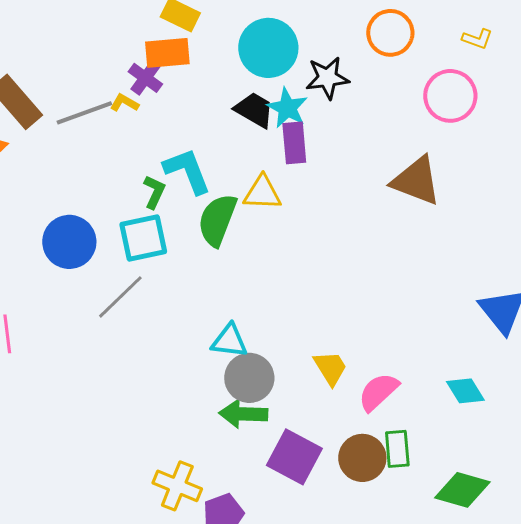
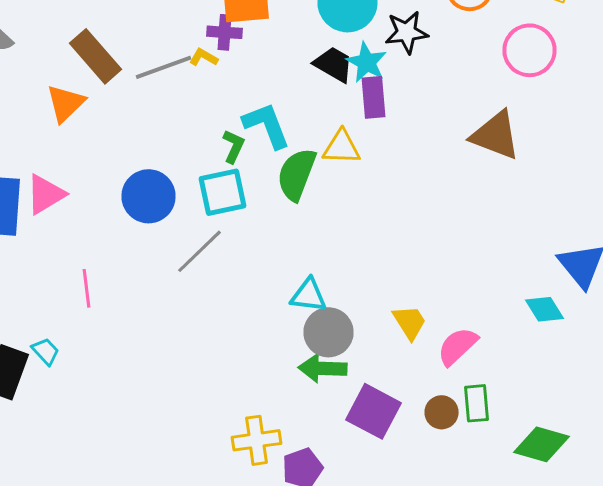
purple cross: (145, 78) -> (224, 32), turned -32
cyan diamond: (465, 391) -> (544, 309), moved
brown circle: (362, 458) -> (442, 412), size x0.7
yellow cross: (177, 486) -> (256, 440), turned -30

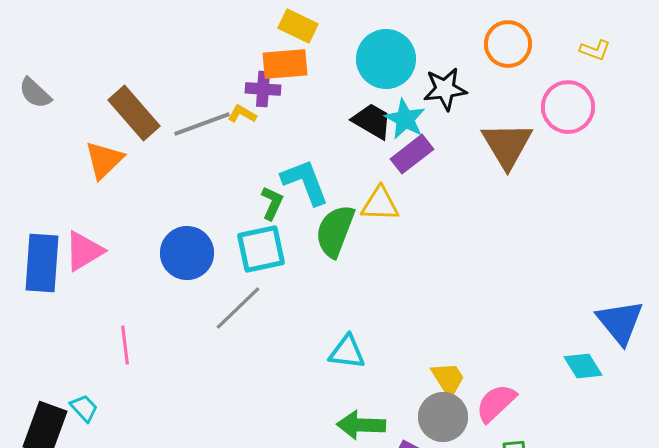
purple rectangle: (374, 97) -> (412, 154), turned 57
brown triangle: (496, 135) -> (507, 145), moved, turned 38
gray circle: (328, 332) -> (443, 417), moved

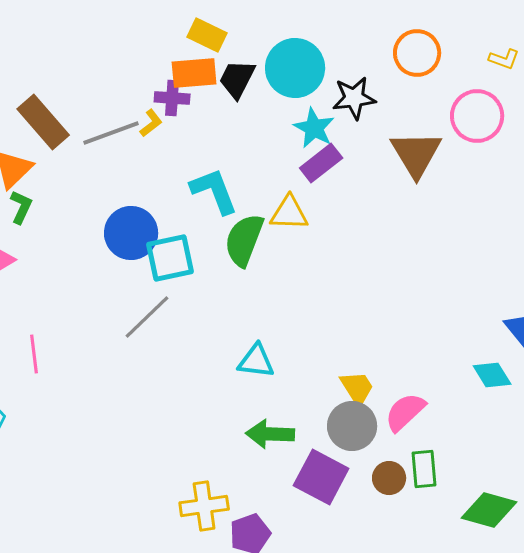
yellow L-shape: (242, 114) -> (151, 123), turned 112
black trapezoid: (372, 121) -> (237, 79), moved, turned -93
green L-shape: (272, 203) -> (21, 207), moved
blue circle: (187, 253) -> (131, 233), moved

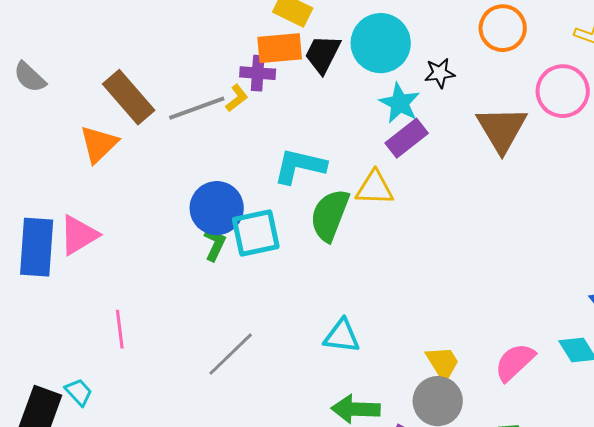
black star: (354, 98) -> (440, 73), size x0.7
cyan L-shape: (214, 191) -> (300, 166), turned -56
green L-shape: (21, 207) -> (215, 244), moved
gray line: (147, 317) -> (231, 354), moved
pink semicircle: (405, 412) -> (515, 362), moved

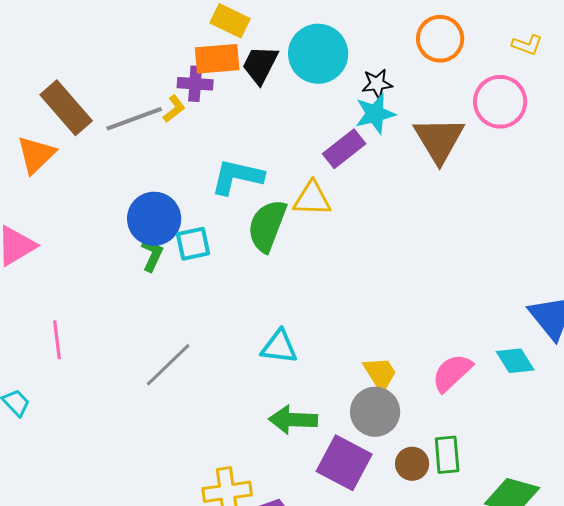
cyan star: (400, 103) -> (375, 114), moved, turned 30
cyan square: (256, 233) -> (193, 244), size x0.7

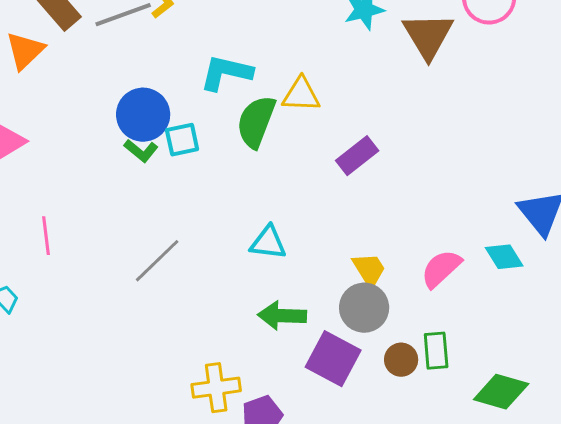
purple rectangle: (344, 149) -> (357, 156), moved
green L-shape: (152, 255) -> (141, 151), turned 104

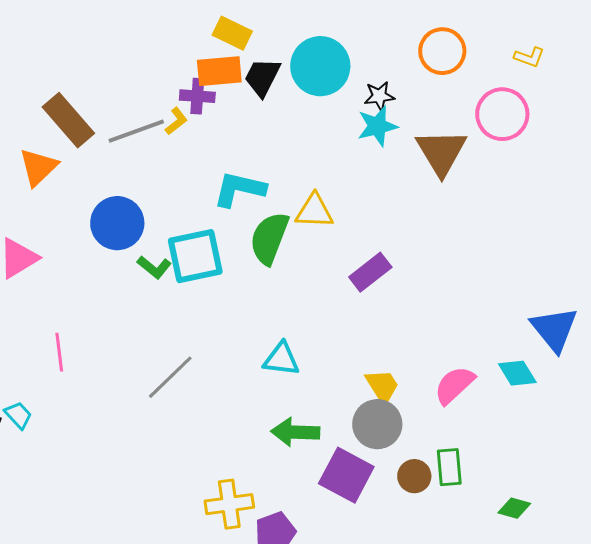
blue circle: (143, 115) -> (117, 223), moved
cyan square: (182, 140) -> (195, 256), size x1.6
green diamond: (501, 392) -> (514, 508), size x0.6

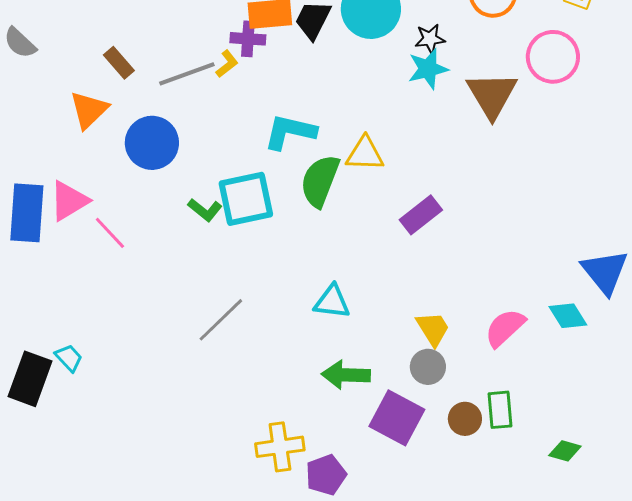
brown rectangle: (68, 120) -> (119, 63), size x0.6
blue circle: (117, 223) -> (152, 143), moved
pink line: (59, 352) -> (110, 233), moved, turned -36
gray circle: (377, 424) -> (428, 367), size x0.7

